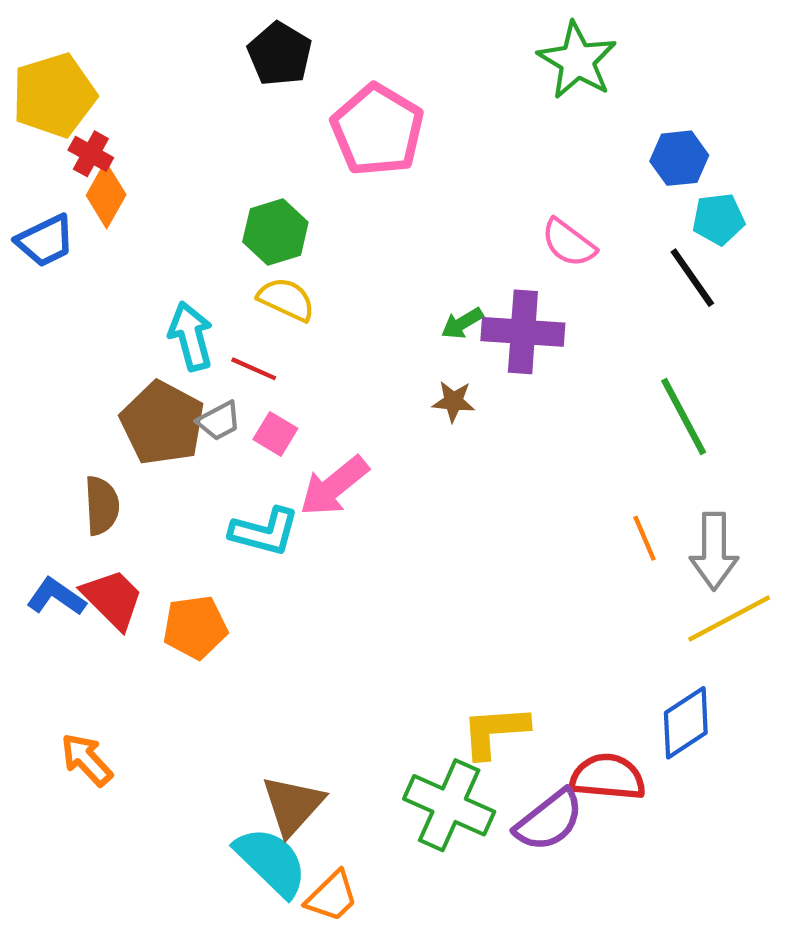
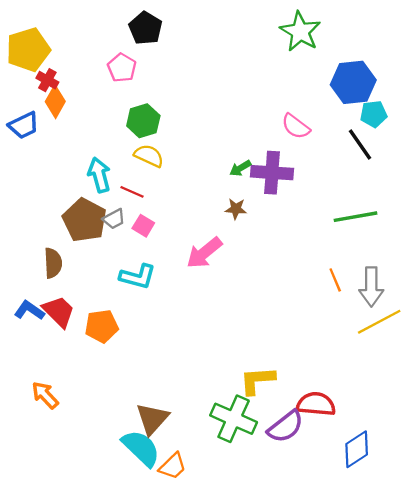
pink pentagon: (377, 130) -> (122, 68), moved, size x0.6
blue hexagon: (679, 158) -> (353, 82), size x1.5
green line: (684, 417) -> (356, 217), turned -72
pink arrow: (334, 486) -> (204, 253), moved
blue diamond: (686, 723) -> (357, 449), moved

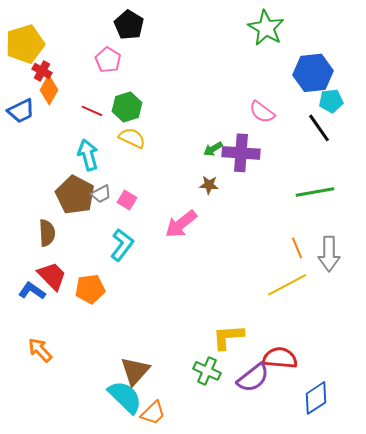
red line: (132, 192) -> (92, 111), moved
cyan L-shape: (138, 277) -> (122, 245), turned -68
blue L-shape: (29, 310) -> (32, 291), moved
yellow line: (379, 322) -> (287, 285), moved
green cross: (234, 419) -> (207, 371), size x0.7

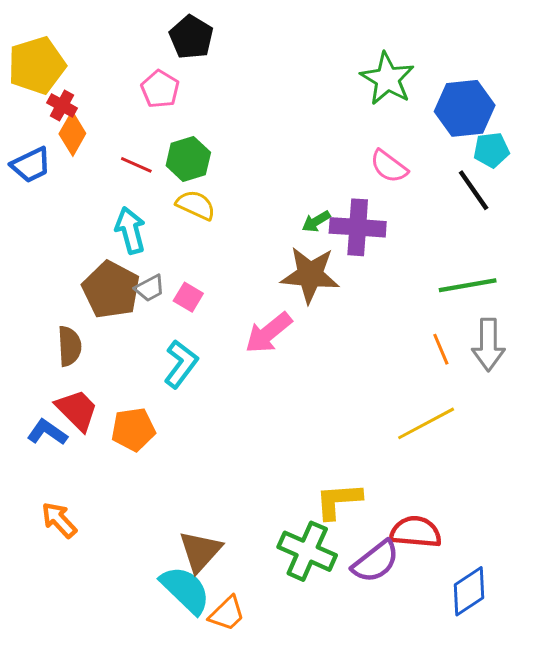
green star: (266, 28) -> (387, 79), moved
brown star: (209, 185) -> (310, 275), size x2.0
orange line: (297, 248) -> (441, 349), moved
gray arrow: (329, 254) -> (488, 345), moved
green cross: (207, 371) -> (307, 551), size x1.4

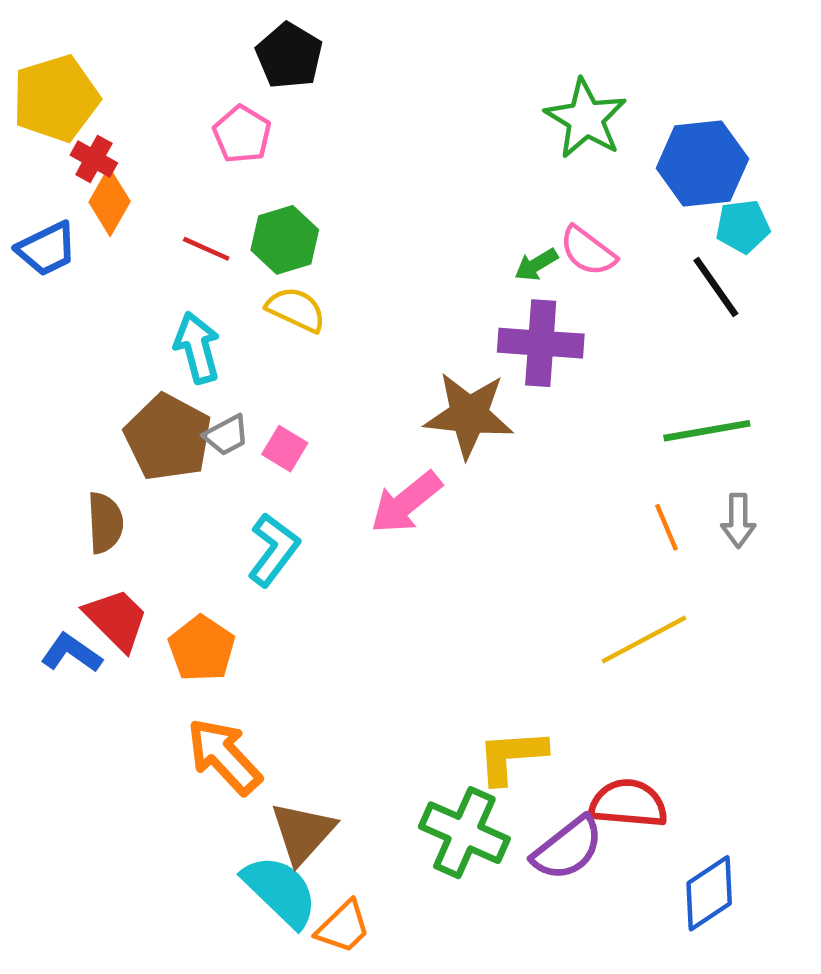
green arrow: (316, 221) -> (536, 265), moved
gray arrow: (488, 345) -> (738, 521), size x0.7
orange pentagon: (133, 429) -> (202, 649), turned -30
orange arrow: (59, 520) -> (224, 756), moved, size x1.4

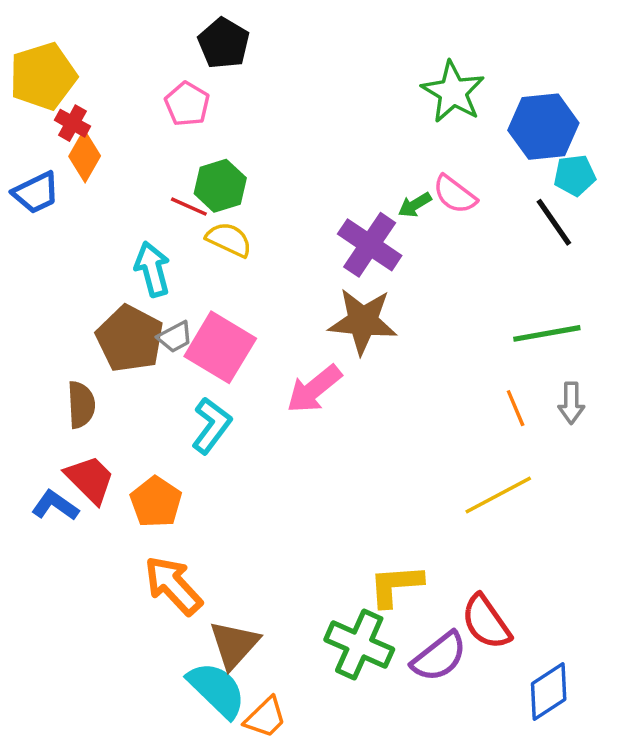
red line: (206, 249) -> (189, 207), moved
purple cross: (541, 343) -> (370, 245), moved, turned 30
pink square: (285, 449) -> (220, 347), size x2.0
red semicircle: (628, 803) -> (486, 622), turned -130

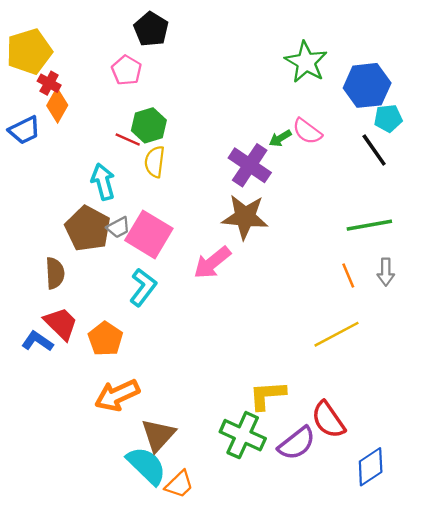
yellow semicircle: (229, 240) -> (155, 162), turned -108
orange arrow: (173, 585) -> (117, 395), turned -72

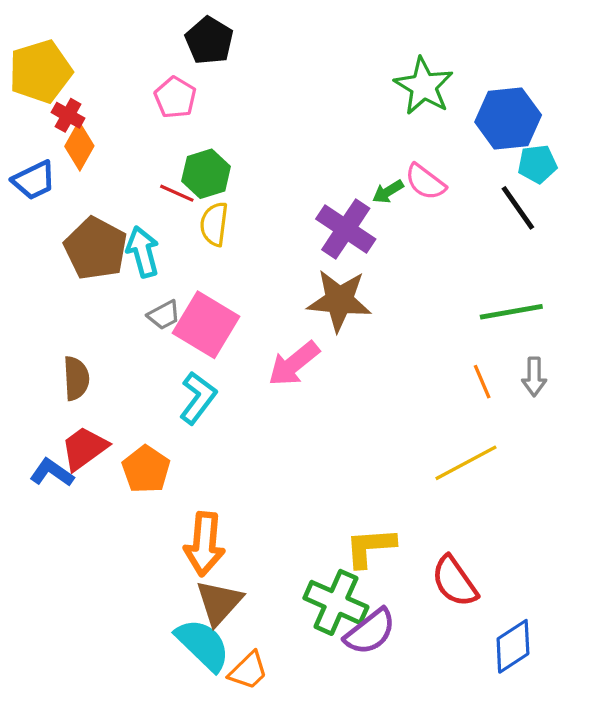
brown pentagon: (88, 229) -> (96, 248), moved
red trapezoid: (61, 324) -> (84, 448), turned -81
orange arrow: (117, 395) -> (204, 544), moved, turned -60
purple semicircle: (297, 443) -> (370, 632), moved

